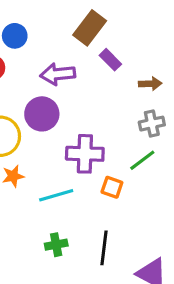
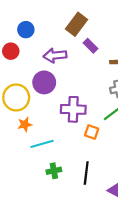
cyan line: (56, 195) -> (42, 144), moved

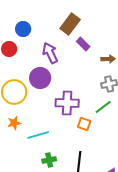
purple arrow: (55, 55) -> (50, 53), turned 70
orange star: (25, 124) -> (14, 123), moved

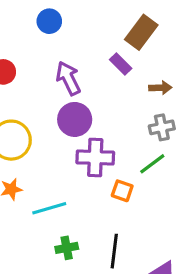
brown rectangle: (70, 24) -> (141, 32), moved
blue circle: (23, 29) -> (49, 21), moved
purple circle: (40, 78) -> (75, 119), moved

